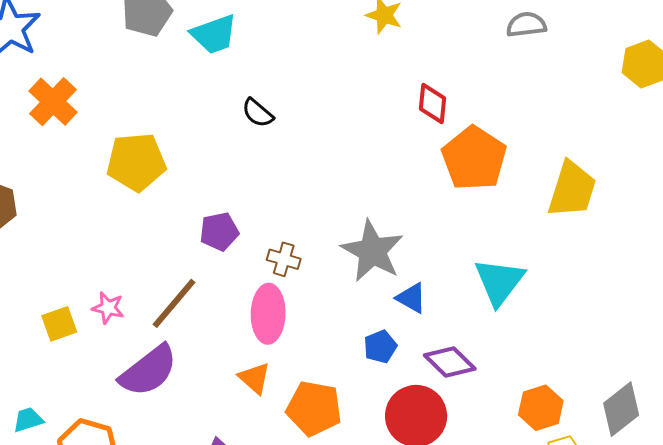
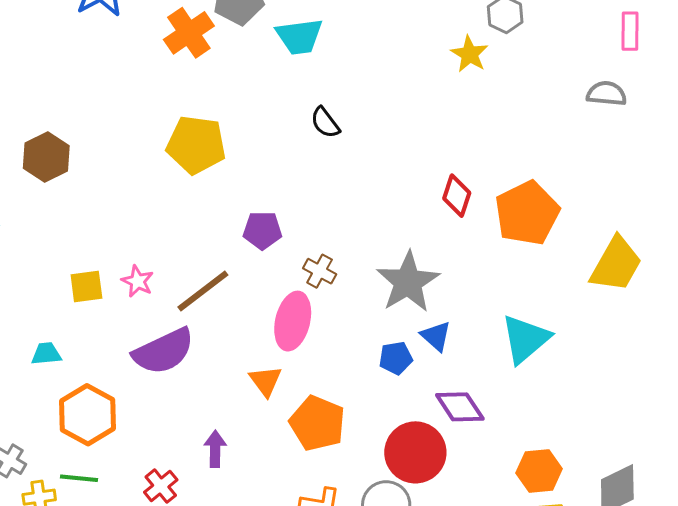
orange cross: (53, 102) -> (189, 33), moved
red diamond: (432, 104) -> (457, 196), moved
blue pentagon: (380, 347) -> (396, 358), moved
cyan trapezoid: (28, 420) -> (46, 354), moved

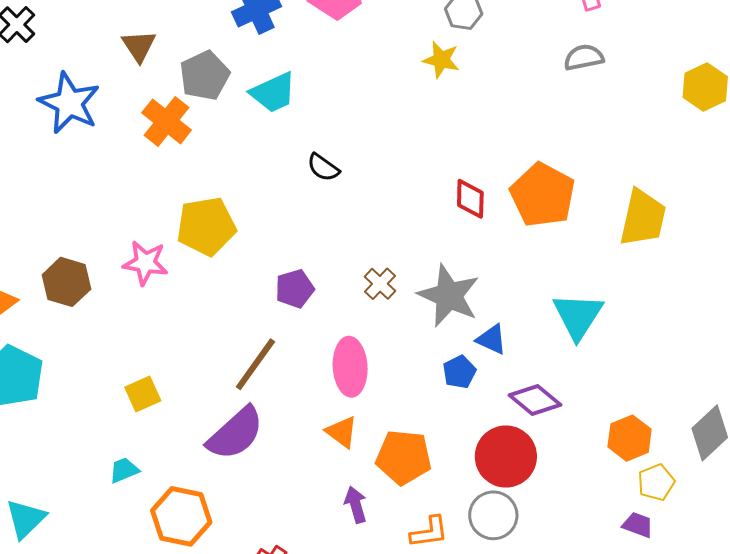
brown cross: (320, 271) -> (380, 284), moved, turned 32
pink star: (138, 281) -> (145, 263), moved, size x1.4
purple arrow: (215, 449) -> (356, 505), moved

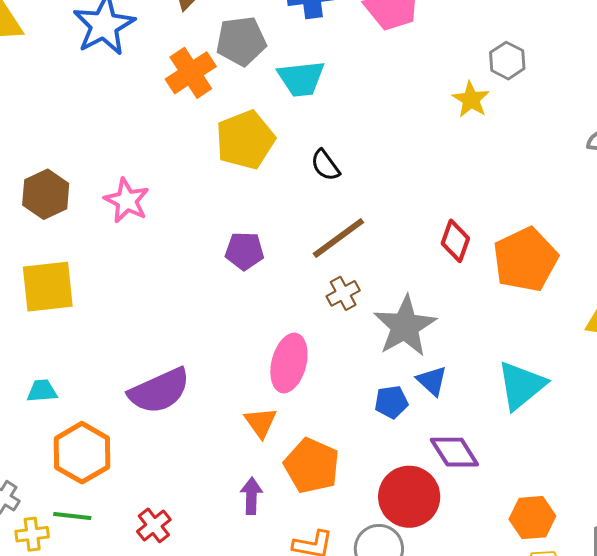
yellow pentagon: (206, 226) -> (245, 140), moved, turned -30
purple pentagon: (295, 289) -> (244, 251), moved
brown line: (255, 364) -> (338, 238), moved
yellow square: (143, 394) -> (48, 287), moved, size x1.6

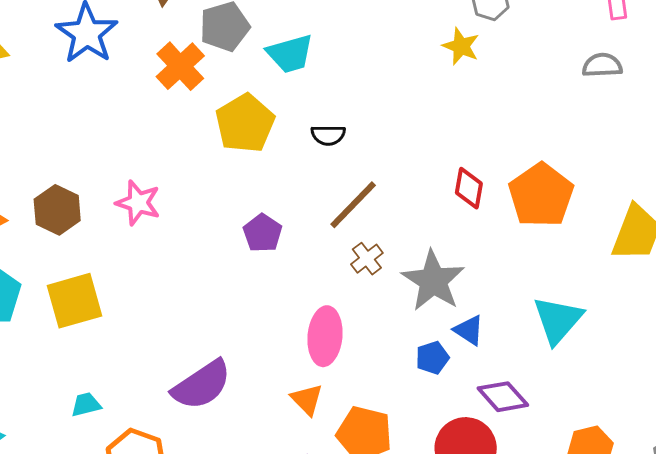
black semicircle: (325, 165) -> (328, 135), turned -44
purple pentagon: (244, 251) -> (263, 233), turned -30

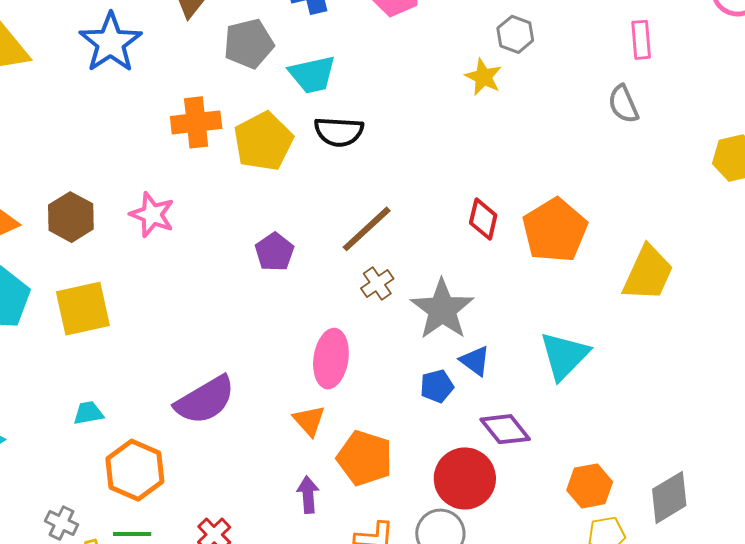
gray semicircle: (602, 65) -> (623, 104), turned -114
orange cross: (180, 66) -> (196, 122), moved, turned 33
black semicircle: (328, 135) -> (339, 132), moved, size x1.4

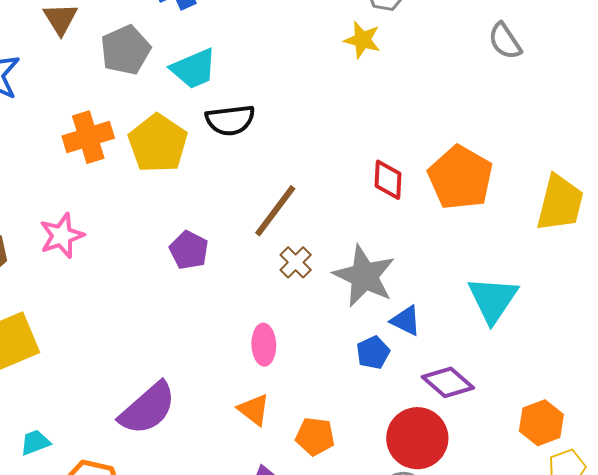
pink star: (152, 215) -> (62, 236), turned -30
pink ellipse: (331, 359) -> (264, 345), size x0.7
orange pentagon: (365, 458) -> (315, 436), size x0.7

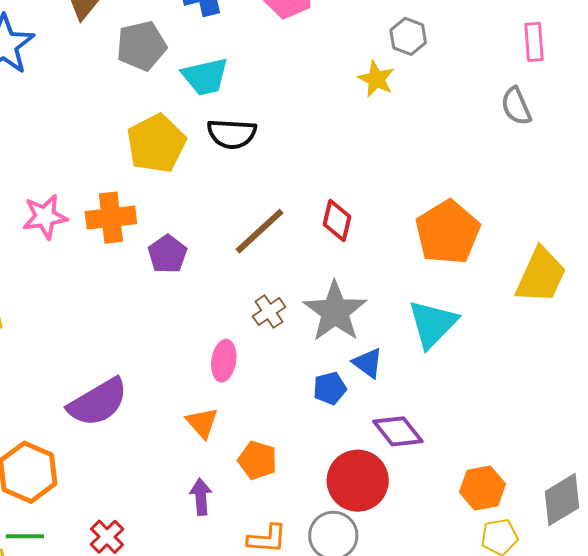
orange cross: (88, 137) -> (111, 218), moved
red diamond: (388, 180) -> (337, 220), moved
brown cross: (296, 262) -> (269, 312), moved
cyan triangle: (493, 299) -> (433, 324), moved

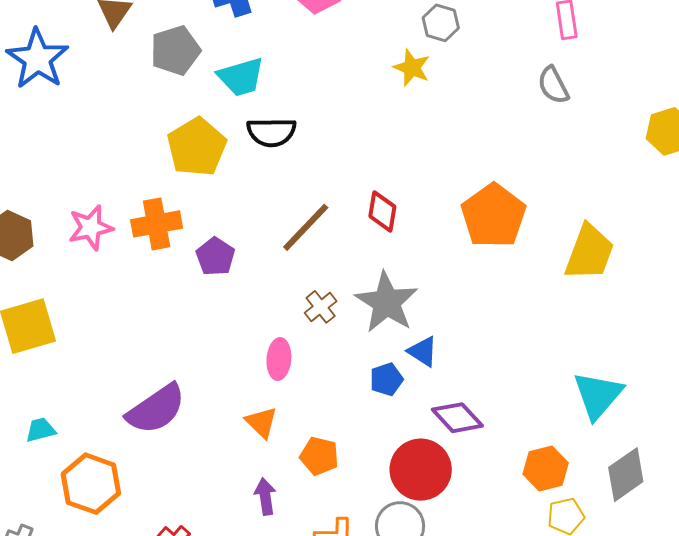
cyan triangle: (433, 324) -> (598, 395), moved

